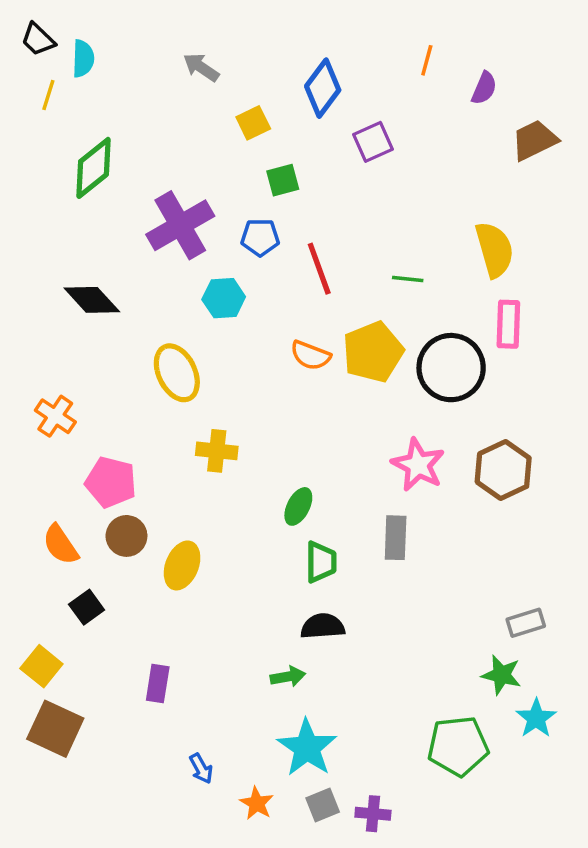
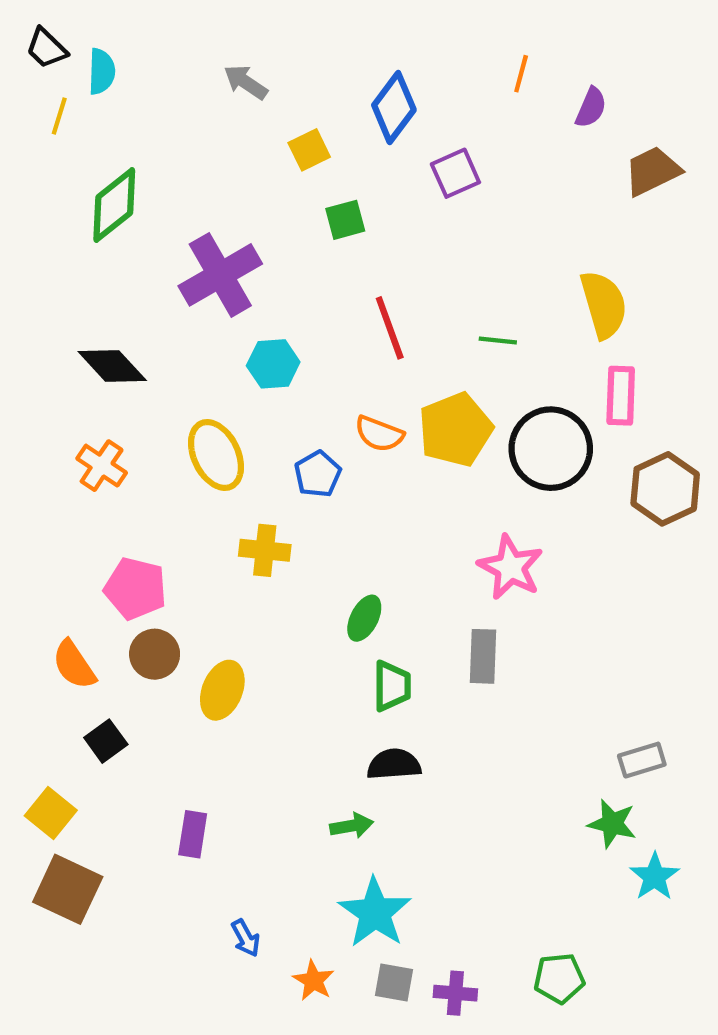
blue pentagon: (260, 237) -> (318, 474), moved, turned -30
orange cross: (55, 416) -> (102, 466), moved
brown hexagon: (503, 470) -> (665, 489), moved
green pentagon: (458, 746) -> (559, 978), moved, size x0.7
gray square: (323, 805) -> (394, 983), turned 32

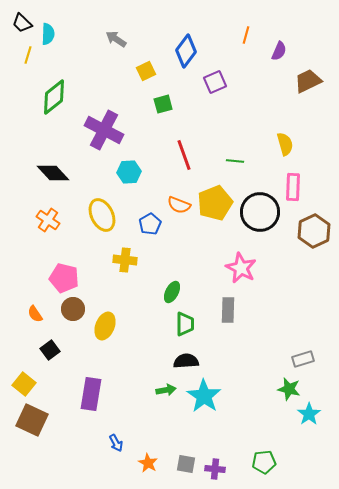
purple cross: (220, 275) -> (104, 130), turned -33
yellow semicircle: (604, 305) -> (285, 144), size x0.7
orange semicircle: (74, 665) -> (35, 314), size x0.7
purple rectangle: (193, 834) -> (91, 394), size x1.5
cyan star: (375, 913) -> (204, 396), moved

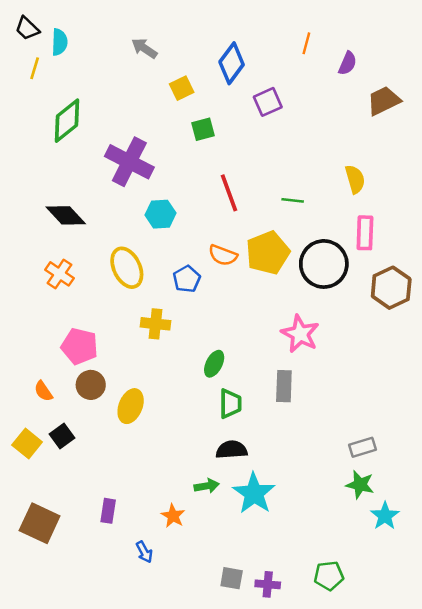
gray rectangle: (303, 359) -> (362, 447), moved
yellow square: (24, 384) -> (27, 444), moved
purple rectangle: (91, 394) -> (108, 511), moved, size x0.6
orange star: (148, 463) -> (173, 516), moved

